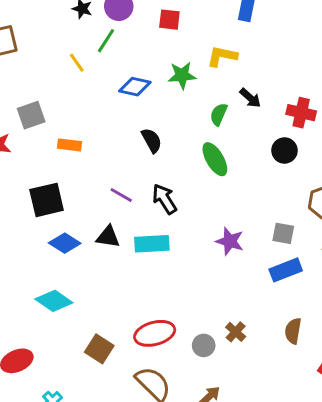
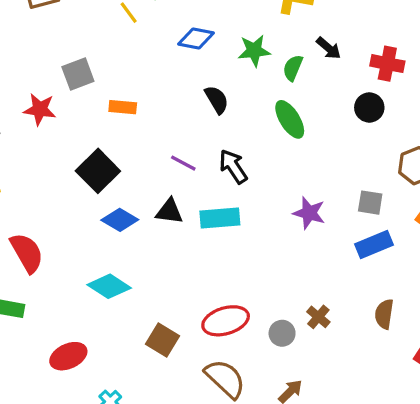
green star: (182, 75) -> (254, 51), moved
black square: (47, 200) -> (98, 171), turned -30

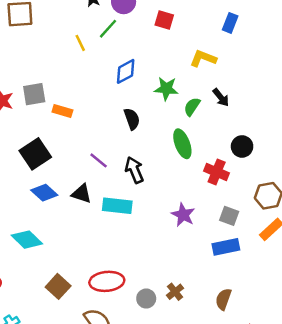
blue diamond: (196, 38) -> (126, 71), turned -50
red cross: (387, 64) -> (217, 172), moved
gray square: (78, 74) -> (34, 94), moved

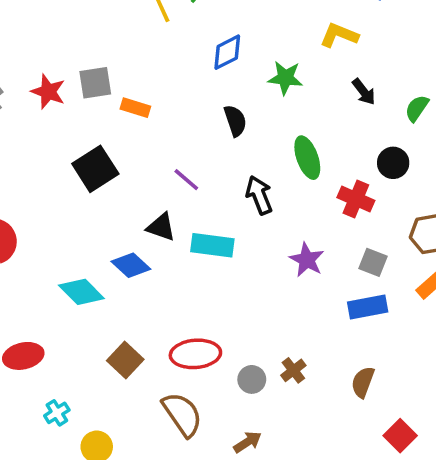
green semicircle: (192, 107) -> (417, 108), moved
black arrow: (134, 170) -> (259, 195), moved
blue diamond: (44, 193) -> (131, 265), moved

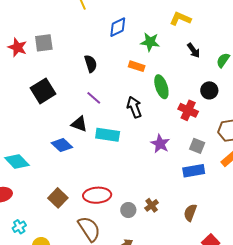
orange rectangle: (135, 108) -> (137, 66), moved
black semicircle: (235, 121) -> (91, 64), moved
cyan diamond: (81, 292) -> (17, 162), moved

